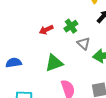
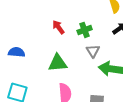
red arrow: (46, 30) -> (58, 27), turned 64

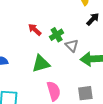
green cross: (85, 30) -> (57, 35), moved

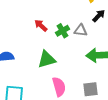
gray triangle: (72, 46) -> (81, 30), moved, turned -40

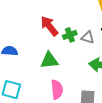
red arrow: (41, 25) -> (49, 26), size x1.5

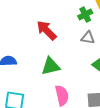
green cross: (70, 35) -> (85, 15), moved

